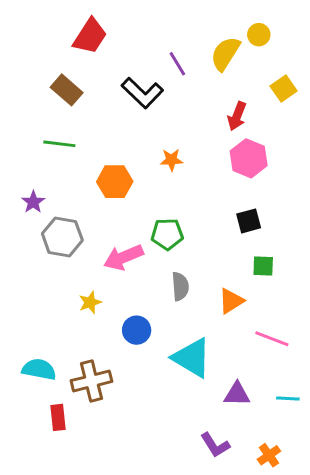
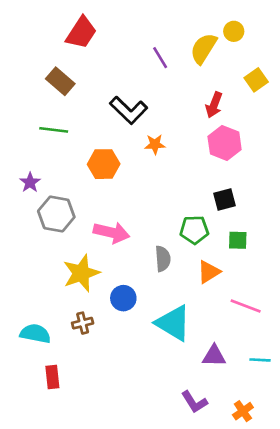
black L-shape: (142, 93) -> (129, 110), moved
green pentagon: (167, 234) -> (194, 230), moved
pink arrow: (123, 257) -> (112, 232), turned -144
yellow star: (90, 302) -> (81, 273), size x1.8
brown cross: (91, 381) -> (83, 323), moved, size x0.6

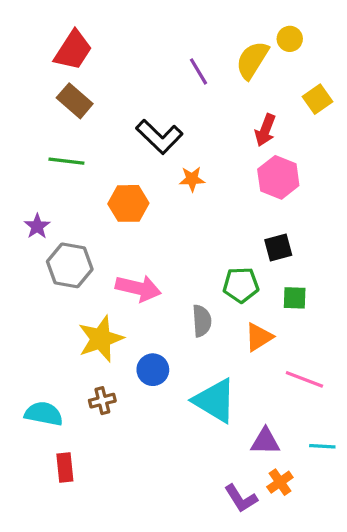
red trapezoid: (81, 33) -> (73, 50), moved
orange cross: (243, 411) -> (280, 482), moved

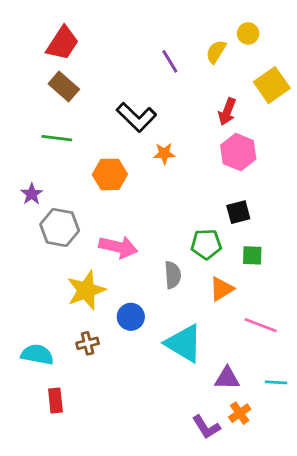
yellow semicircle: (252, 60) -> (216, 52), size x0.7
yellow square: (317, 99) -> (272, 85), size x1.4

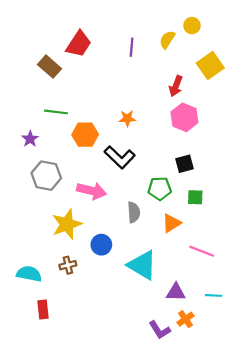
red trapezoid: (62, 43) -> (79, 44), moved
purple line: (170, 61) -> (132, 47), turned 36
black L-shape: (136, 117) -> (120, 157), moved
green line: (57, 138) -> (56, 112), moved
purple star: (32, 194) -> (30, 139), moved

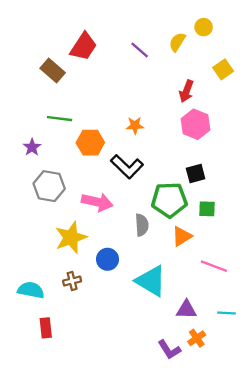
purple line: (132, 47) -> (140, 50), turned -54
yellow square: (210, 66) -> (223, 69), size x0.7
green pentagon: (160, 189) -> (169, 200), size x1.4

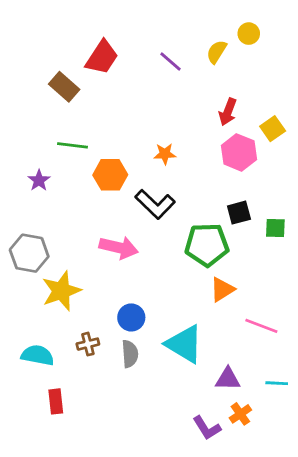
yellow square: (223, 69) -> (273, 129), moved
gray hexagon: (49, 186) -> (29, 253), moved
green square: (207, 209) -> (275, 228), moved
gray semicircle: (142, 225) -> (130, 354), moved
yellow star: (71, 238) -> (61, 291), moved

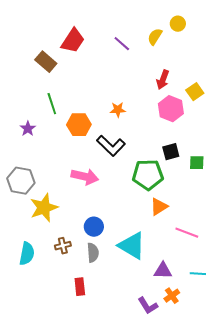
green line: (73, 145) -> (52, 104), turned 65
cyan semicircle: (38, 355) -> (27, 254), turned 90
red rectangle: (56, 401) -> (80, 287), moved

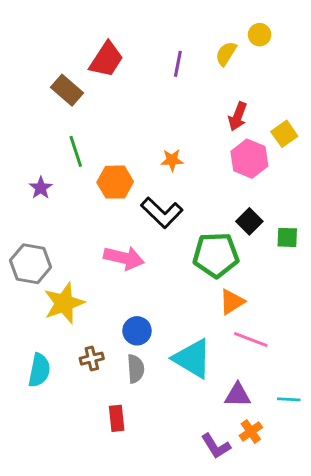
purple line: (122, 44) -> (178, 64), turned 60
black square: (171, 152) -> (249, 221), turned -30
pink line: (187, 233) -> (251, 340), moved

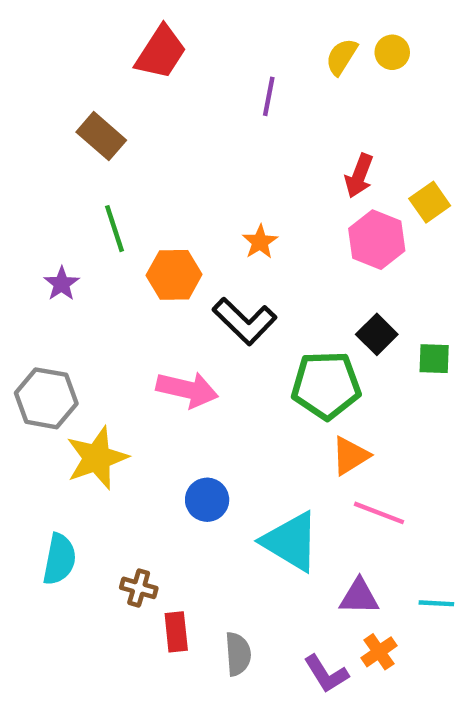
yellow semicircle: (226, 54) -> (342, 57), moved
red trapezoid: (106, 59) -> (161, 52), moved
orange star: (172, 160) -> (260, 242), turned -30
brown cross: (92, 359) -> (139, 588), moved, turned 30
gray semicircle: (136, 369) -> (238, 654), moved

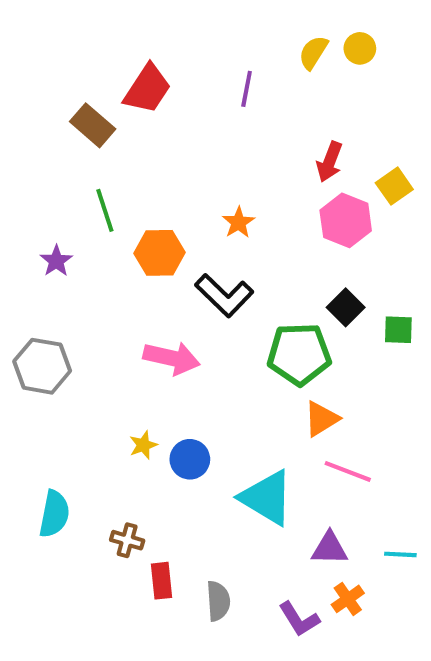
red trapezoid: (161, 52) -> (147, 89), moved
yellow star: (97, 458) -> (143, 445), moved, size x0.5

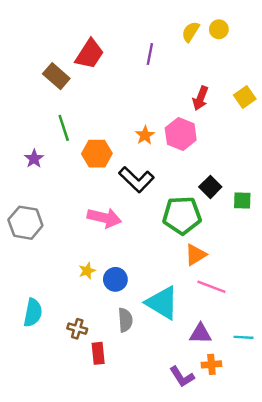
yellow square: (394, 186) -> (245, 97), moved
pink hexagon: (346, 220) -> (181, 134), moved
orange cross: (348, 599) -> (211, 364), turned 30
gray semicircle: (218, 601) -> (125, 320), moved

